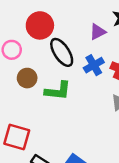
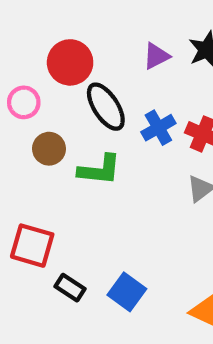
purple triangle: (98, 32) -> (156, 56), moved

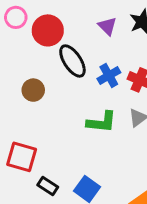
purple triangle: (156, 56) -> (107, 26), turned -48
pink circle: (24, 102) -> (16, 17), moved
green L-shape: (100, 170) -> (102, 122), moved

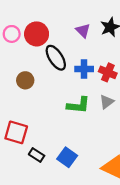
pink circle: (16, 17) -> (12, 34), moved
blue cross: (109, 76) -> (84, 69), turned 30

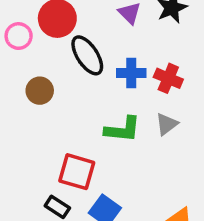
pink circle: (12, 34) -> (19, 36), moved
red square: (16, 132) -> (77, 172), moved

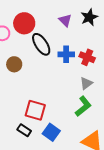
green L-shape: (123, 129) -> (83, 106), moved, turned -45

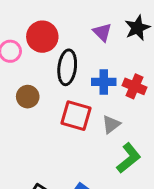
black ellipse: (41, 44) -> (67, 67), turned 40
gray triangle: (86, 83) -> (111, 124), moved
red square: (35, 110) -> (76, 116), moved

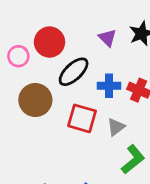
black ellipse: (67, 67) -> (74, 72), turned 40
brown circle: (28, 97) -> (35, 100), size x1.5

